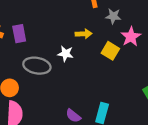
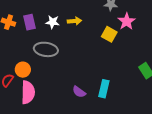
yellow arrow: (84, 34) -> (75, 21), moved
white star: (65, 54) -> (53, 22), moved

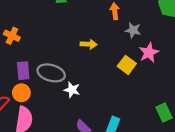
purple rectangle: (30, 22) -> (23, 71), moved
white star: (53, 22) -> (72, 90), moved

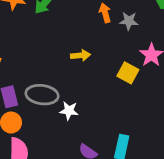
gray star: (133, 30) -> (129, 21), moved

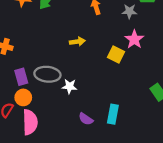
gray star: (129, 21) -> (129, 11), moved

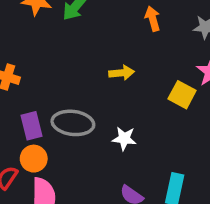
white star: (70, 86) -> (124, 139), moved

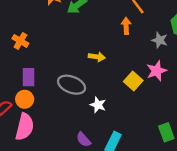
gray ellipse: (73, 123) -> (72, 85), moved
white star: (124, 139) -> (98, 105), moved

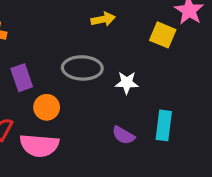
orange circle: (25, 99) -> (47, 107), moved
pink semicircle: (25, 127) -> (39, 145), turned 100

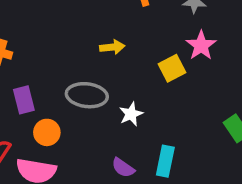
yellow square: (163, 35) -> (172, 68), turned 35
white star: (127, 83) -> (131, 114), turned -30

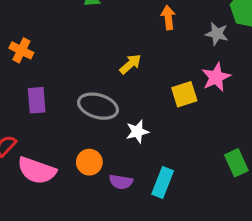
yellow arrow: (112, 47) -> (130, 64), turned -45
orange circle: (47, 132) -> (89, 162), moved
purple semicircle: (123, 168) -> (121, 182), turned -35

